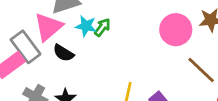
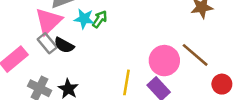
pink circle: (176, 30) -> (164, 61), moved
gray rectangle: (26, 47) -> (47, 43), moved, size x0.7

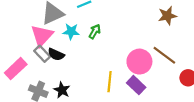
green arrow: (100, 19) -> (95, 32), moved

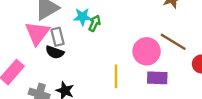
cyan star: (71, 31) -> (82, 17), moved
gray rectangle: (42, 54) -> (58, 37), moved, turned 35
purple rectangle: (136, 85) -> (157, 78), moved, turned -36

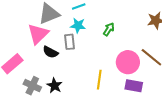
green arrow: (95, 23) -> (109, 29), moved
gray rectangle: (58, 37) -> (69, 42), moved

